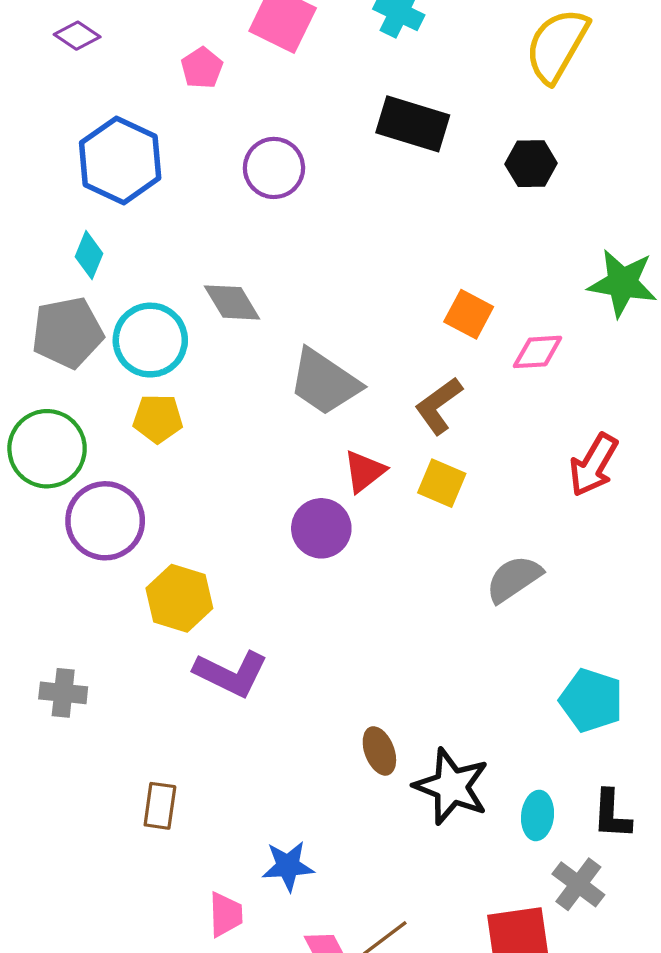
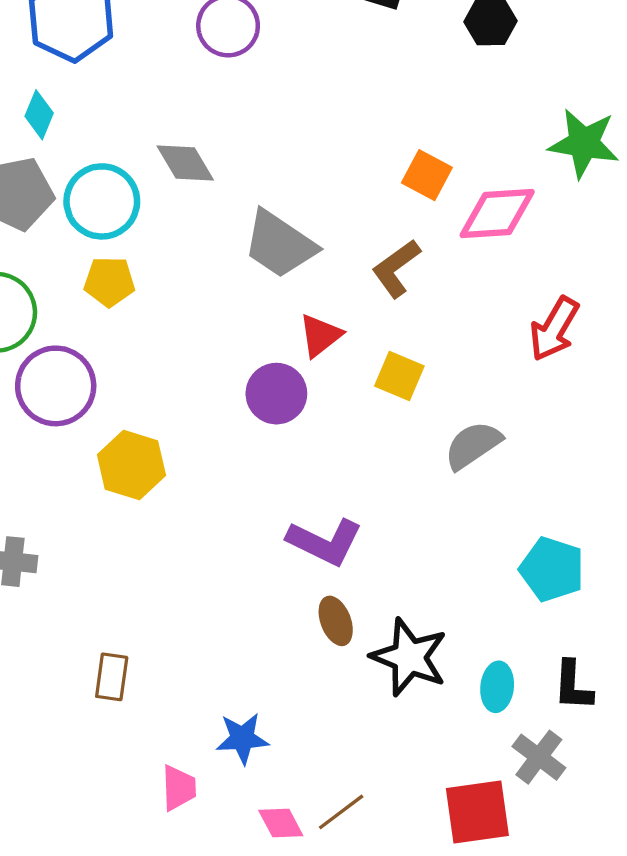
pink diamond: (538, 352) -> (497, 214), size x1.5
yellow square: (442, 483) -> (399, 376), moved
purple L-shape: (231, 674) -> (325, 542), moved

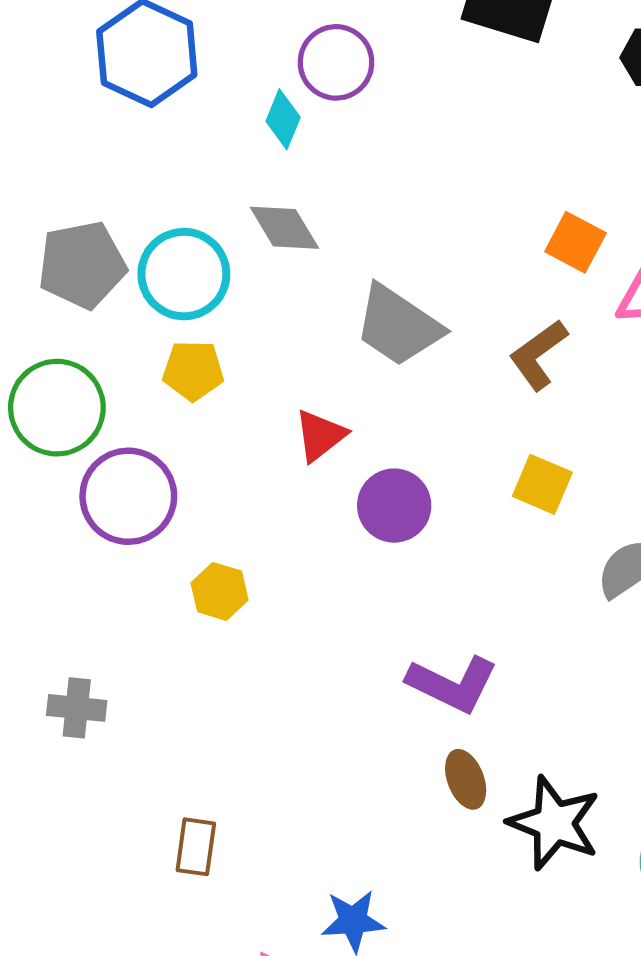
cyan diamond: (39, 115) -> (283, 119), moved
red triangle: (320, 335) -> (320, 435), moved
yellow hexagon: (131, 465) -> (220, 591), size x0.7

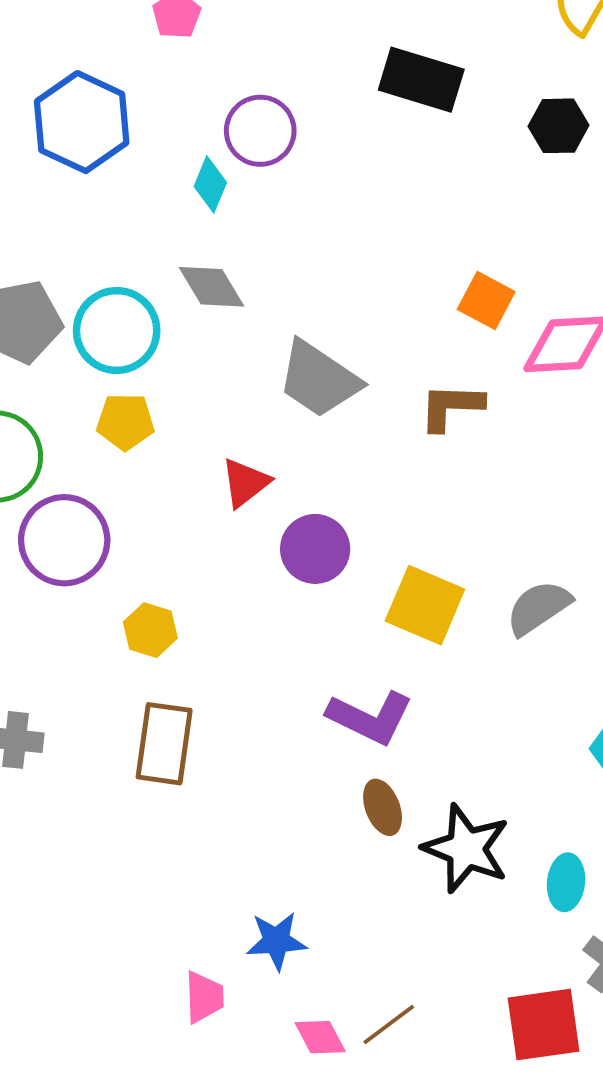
brown L-shape: (538, 355) -> (451, 407), turned 38
yellow square: (542, 484) -> (425, 605), moved, size x1.4
brown rectangle: (196, 847) -> (164, 744), moved, size x1.5

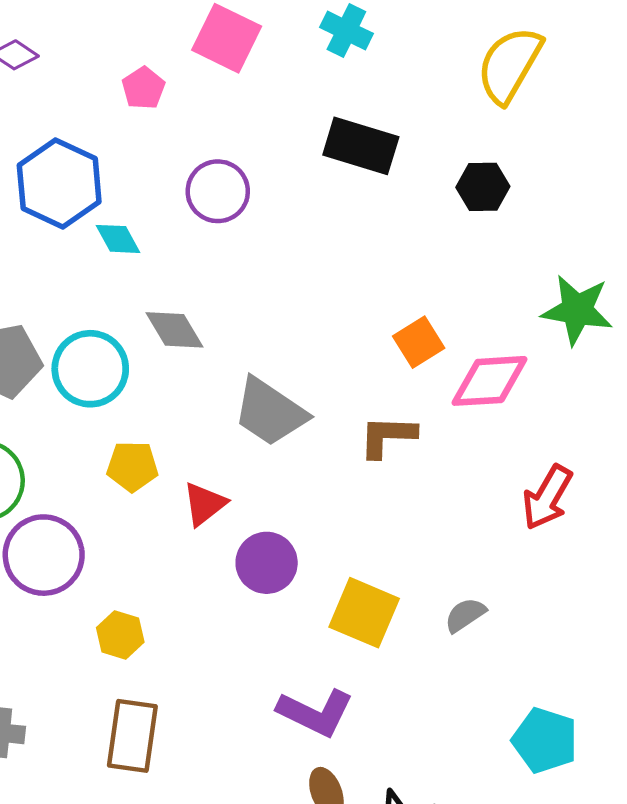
cyan diamond: (210, 184) -> (118, 239), moved, turned -51
orange square: (486, 301) -> (419, 342), turned 30
yellow pentagon: (125, 422) -> (132, 466), moved
gray semicircle: (539, 608) -> (465, 615), size x0.7

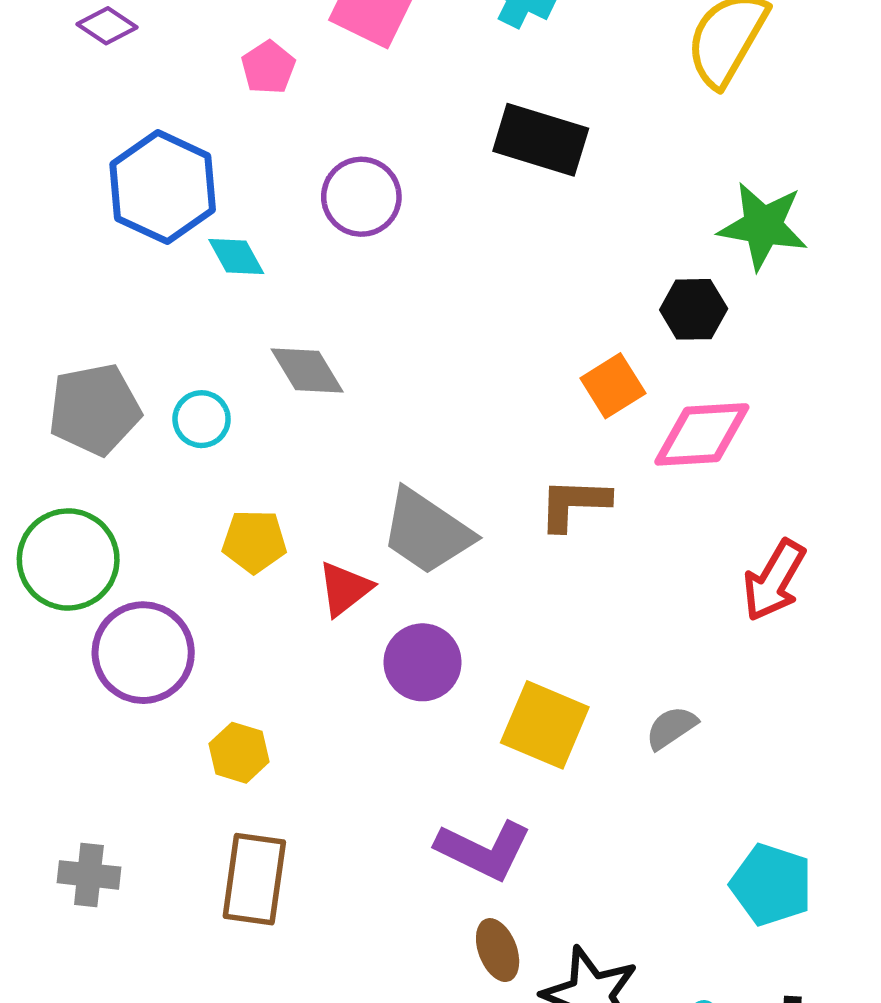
black hexagon: (483, 187) -> (694, 309), moved
green star: (577, 310) -> (763, 226), moved
cyan circle: (90, 369) -> (202, 419), size x0.6
gray trapezoid: (270, 412) -> (427, 532), moved

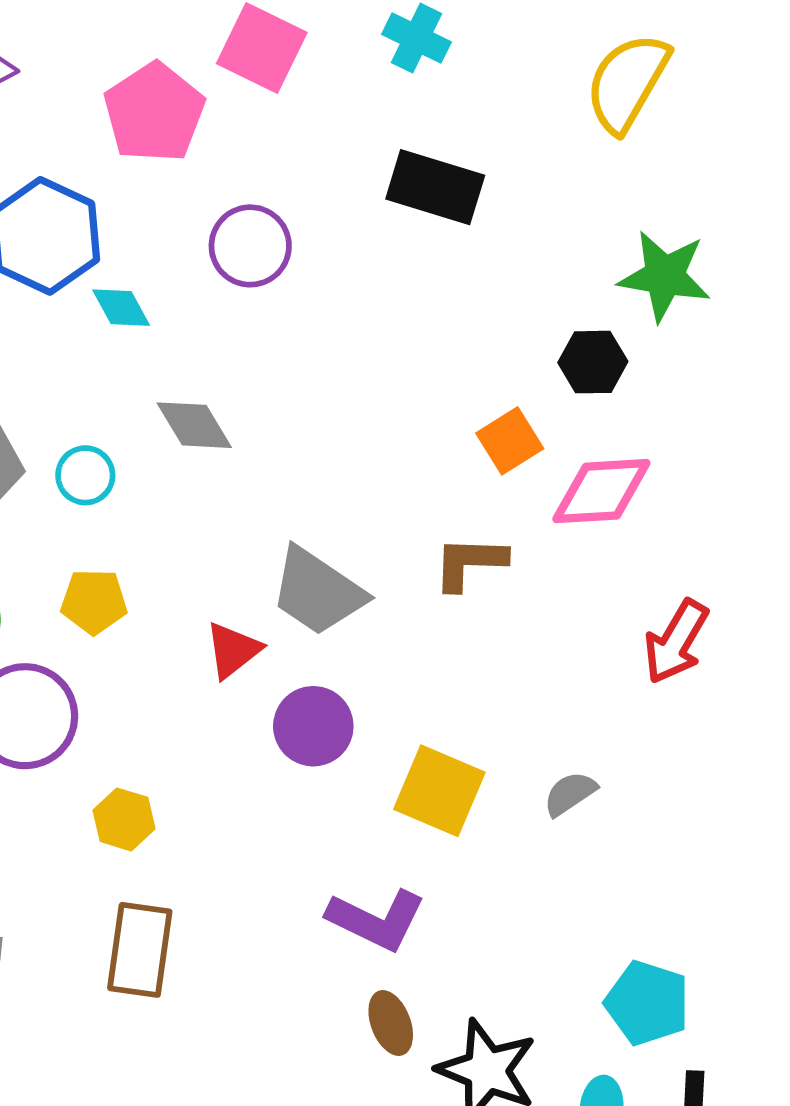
pink pentagon: (268, 67) -> (154, 113), size x1.8
yellow pentagon: (254, 541) -> (94, 601), moved
cyan pentagon: (771, 885) -> (647, 1003), moved

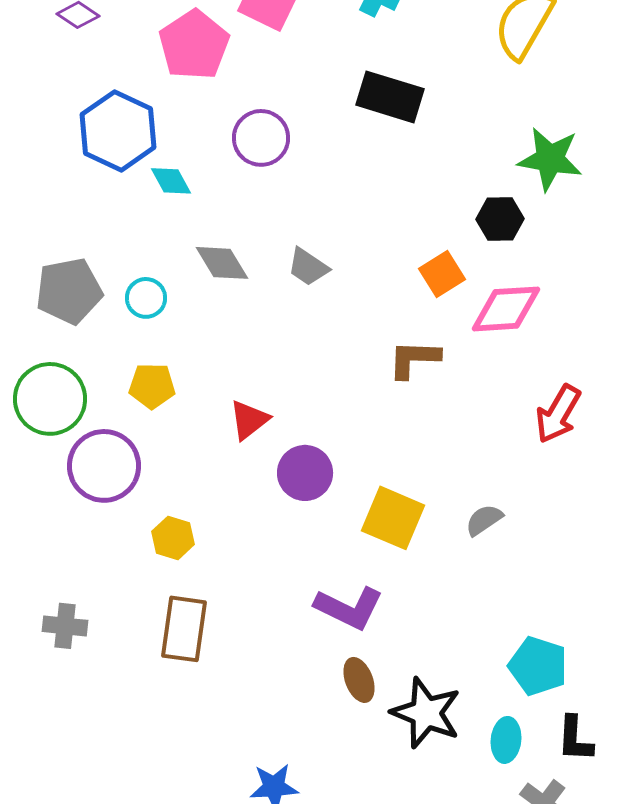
gray trapezoid: (318, 591) -> (308, 267), moved, size x0.6

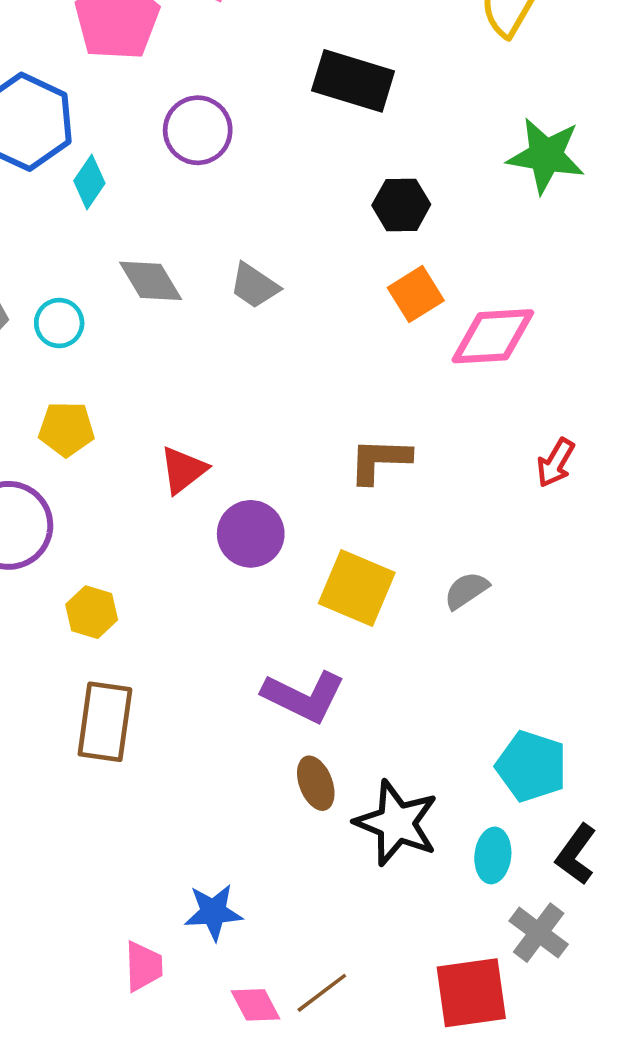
cyan diamond: (171, 181) -> (89, 182), turned 63
black hexagon: (500, 219) -> (401, 205), moved
brown L-shape: (414, 359) -> (380, 460), moved
red arrow: (558, 414) -> (556, 463), size x0.7
black L-shape: (575, 739) -> (576, 854), turned 33

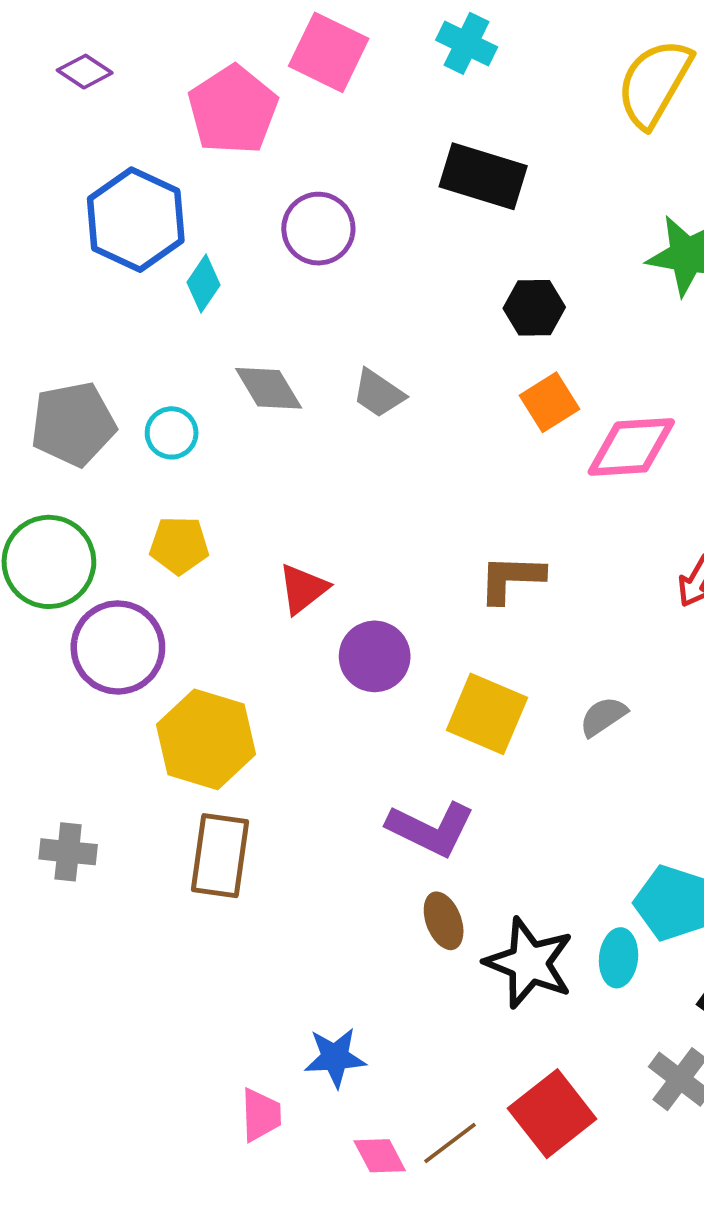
yellow hexagon: (92, 612) -> (206, 739), size x1.8
cyan ellipse: (493, 855) -> (619, 958), moved
red square: (471, 993) -> (552, 1114), moved, turned -30

